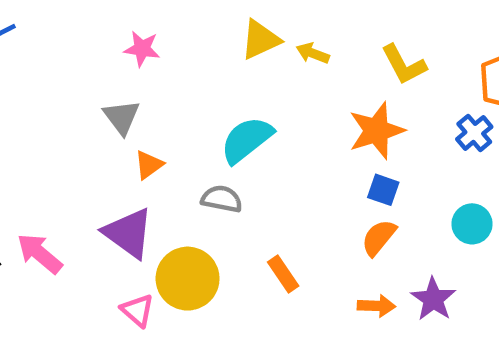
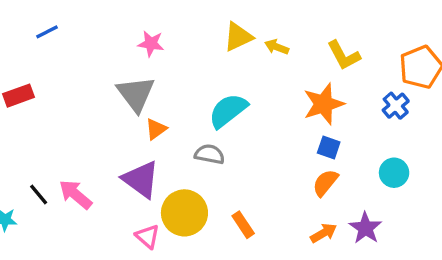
gray triangle: (122, 117) -> (136, 94), size x1.4
orange rectangle: (283, 274) -> (243, 225), moved
orange arrow: (376, 306) -> (324, 233), turned -32

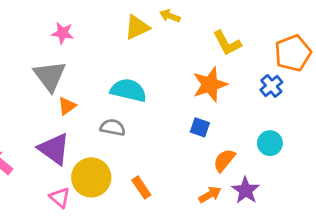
yellow arrow: (277, 47) -> (170, 16), moved
cyan semicircle: (228, 111) -> (128, 90), turned 51
blue square: (329, 148) -> (200, 127), moved
orange semicircle: (325, 183) -> (224, 160), moved

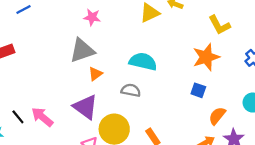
gray triangle: (50, 76) -> (82, 50), turned 48

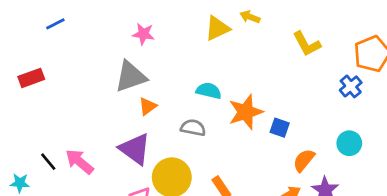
orange star: (206, 57) -> (246, 112), moved
cyan semicircle: (143, 62) -> (209, 91), size x0.7

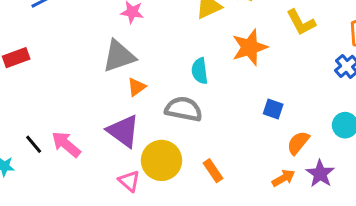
cyan semicircle: (209, 91) -> (200, 71), turned -110
orange star: (246, 112) -> (250, 47), moved
gray semicircle: (193, 128) -> (184, 109), size x1.4

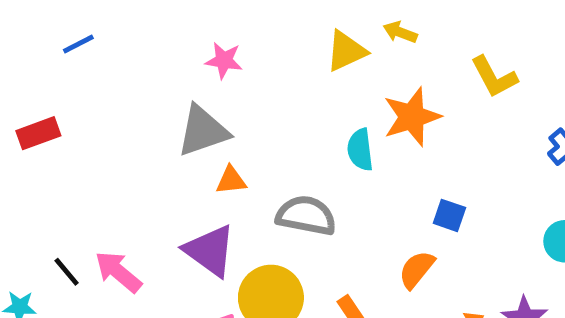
cyan semicircle: (200, 71) -> (360, 150), moved
orange triangle: (137, 87) -> (231, 180), turned 30
orange semicircle: (298, 143) -> (417, 269), moved

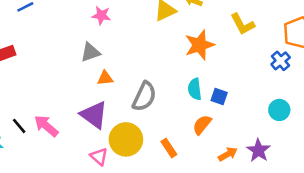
gray triangle: (203, 131) -> (90, 52), size x0.7
cyan semicircle: (360, 150) -> (195, 89), moved
gray semicircle: (306, 215) -> (144, 96), turned 104

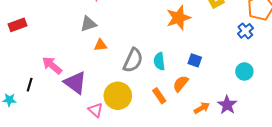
cyan semicircle: (195, 89) -> (159, 61), moved
purple triangle: (94, 115) -> (75, 83), moved
black line: (19, 126) -> (30, 85), turned 56
pink arrow: (46, 126) -> (52, 65), moved
orange rectangle: (169, 148) -> (159, 96), moved

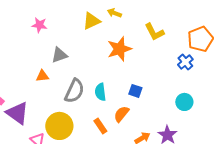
gray triangle: (88, 24) -> (59, 55), moved

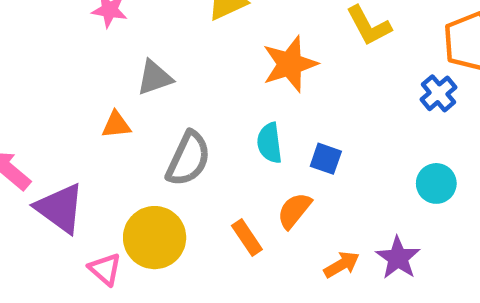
cyan semicircle: (100, 92) -> (269, 143), moved

